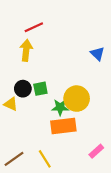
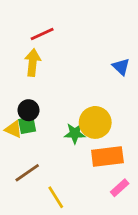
green square: (40, 89) -> (27, 125), moved
orange rectangle: (63, 126) -> (107, 156), moved
brown line: (14, 159) -> (27, 173), moved

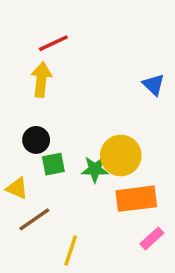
green square: (27, 125) -> (53, 164), moved
yellow triangle: (14, 129) -> (17, 188), moved
yellow line: (56, 197) -> (71, 251), turned 50

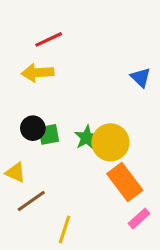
yellow arrow: (41, 79) -> (38, 73), turned -100
green square: (53, 164) -> (49, 134), moved
green star: (95, 169) -> (87, 138), moved, turned -30
orange rectangle: (136, 199) -> (125, 182), turned 60

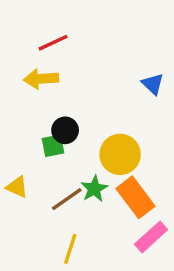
black circle: (33, 128) -> (65, 130), moved
green star: (87, 138) -> (94, 189), moved
brown line: (31, 201) -> (67, 199), moved
pink rectangle: (139, 218) -> (151, 237), size x1.4

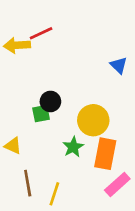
yellow arrow: (41, 79) -> (17, 45), moved
orange rectangle: (136, 197) -> (105, 154), turned 48
brown line: (67, 199) -> (28, 183), moved, turned -65

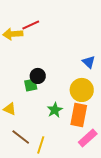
blue triangle: (119, 65) -> (89, 62), moved
yellow circle: (93, 120) -> (82, 90), moved
brown line: (28, 183) -> (21, 137), turned -42

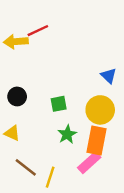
black circle: (38, 76) -> (17, 96), moved
green square: (31, 85) -> (59, 104), moved
pink rectangle: (88, 138) -> (89, 162), moved

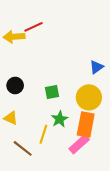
blue triangle: (109, 76) -> (96, 67), turned 40
yellow line: (50, 177) -> (43, 134), moved

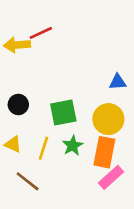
blue triangle: (96, 67) -> (118, 82), turned 32
green square: (52, 92) -> (63, 112), size x1.5
yellow line: (43, 134) -> (43, 148), moved
pink rectangle: (79, 144) -> (111, 177), moved

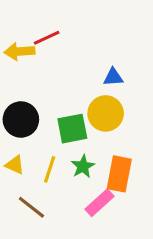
blue triangle: (118, 82) -> (113, 77), moved
black circle: (18, 104) -> (21, 119), size x1.5
yellow circle: (108, 119) -> (106, 113), moved
pink rectangle: (111, 177) -> (100, 203), moved

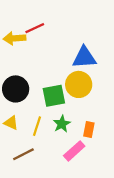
blue triangle: (113, 77) -> (84, 57), size x1.6
orange rectangle: (119, 174) -> (89, 130), size x0.6
brown line: (31, 207) -> (23, 154), turned -65

